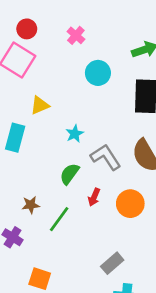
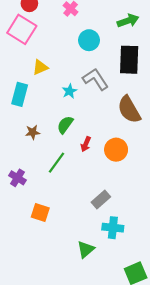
gray L-shape: (106, 157) -> (95, 79), moved
brown star: (31, 205) -> (33, 132), moved

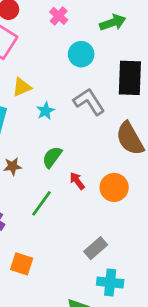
green arrow: (128, 21) -> (113, 23), moved
cyan star: (69, 91) -> (45, 111), moved
red arrow: (86, 144) -> (77, 181), turned 120

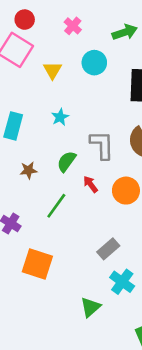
yellow triangle: (22, 87) -> (53, 70), moved, turned -36
gray L-shape: (89, 102) -> (102, 145), moved, turned 32
orange square: (22, 264) -> (37, 264), size x1.4
cyan cross: (110, 282) -> (122, 282), turned 30

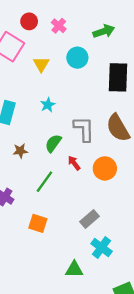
red circle: (25, 20) -> (29, 21), moved
orange square: (37, 264) -> (38, 223), moved, size x0.7
green triangle: (91, 307) -> (74, 269), turned 42

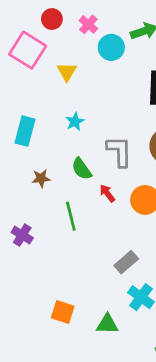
cyan circle: (77, 58) -> (111, 47), moved
green semicircle: (53, 143) -> (82, 169), turned -72
green line: (44, 182) -> (71, 216), turned -50
orange square: (38, 223) -> (63, 312), moved

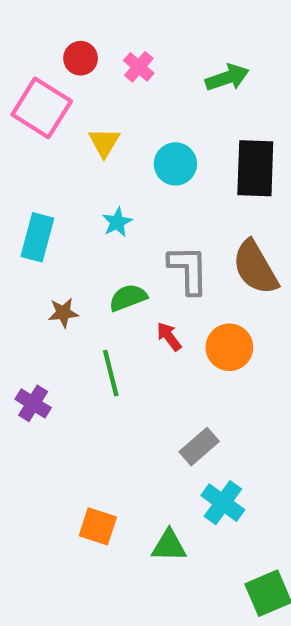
cyan circle: (111, 47) -> (175, 164), moved
green semicircle: (82, 169) -> (128, 298), turned 105

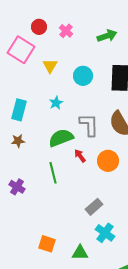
green semicircle: (128, 298) -> (61, 138), size x1.4
brown star: (63, 313) -> (18, 141), moved

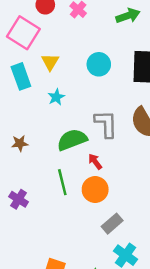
yellow triangle: (50, 66) -> (50, 62), moved
cyan star: (56, 103) -> (56, 97), moved
cyan rectangle: (19, 110) -> (21, 76), moved, turned -35
orange circle: (108, 161) -> (95, 190), moved

